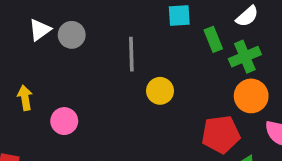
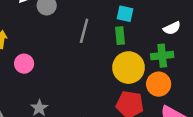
green rectangle: (213, 39) -> (120, 36), moved
yellow circle: (160, 91) -> (129, 68), moved, size x1.6

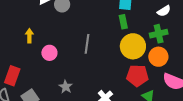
gray line: (84, 31) -> (87, 44), moved

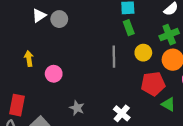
gray line: (87, 44) -> (114, 57), moved
yellow circle: (133, 46) -> (143, 53), size x0.6

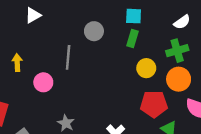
gray circle: (59, 19) -> (94, 31), moved
green rectangle: (129, 28) -> (132, 38), turned 32
gray line: (114, 57) -> (68, 57), moved

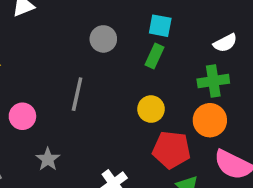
gray line: (68, 57) -> (77, 94), moved
yellow circle: (146, 68) -> (151, 109), moved
pink circle: (43, 82) -> (22, 116), moved

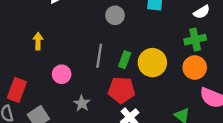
green rectangle: (155, 56) -> (125, 60), moved
yellow circle: (151, 109) -> (152, 63), size x1.5
red pentagon: (172, 150) -> (122, 90), moved

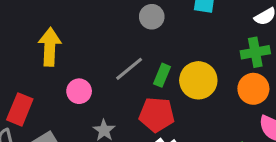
yellow arrow: (38, 41) -> (50, 47), size x1.6
gray line: (99, 56) -> (129, 69), turned 40

